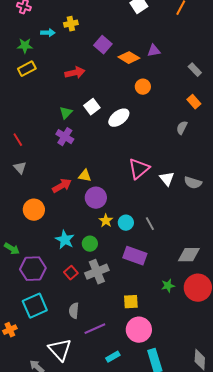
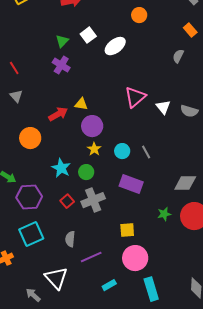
yellow star: (106, 221) -> (94, 149), moved

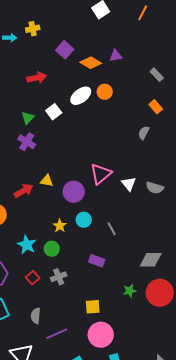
white ellipse: (115, 46) -> (81, 96), moved
purple circle: (92, 126) -> (74, 192), moved
cyan circle: (122, 151) -> (84, 220), moved
purple rectangle: (131, 184) -> (97, 261), size x0.7
gray cross: (93, 200) -> (59, 277), size x0.7

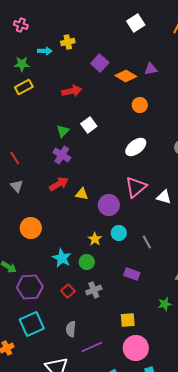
white ellipse: (81, 96) -> (136, 147), moved
white triangle: (129, 184) -> (164, 197), turned -35
red arrow: (24, 191) -> (59, 184), moved

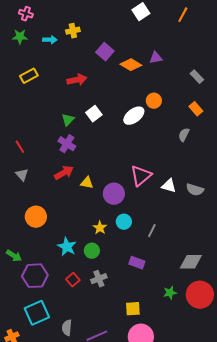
green star: (22, 64) -> (20, 37), moved
orange circle: (140, 105) -> (154, 101), moved
white ellipse: (136, 147) -> (134, 116), moved
gray line: (147, 242) -> (152, 231), turned 56
gray semicircle: (71, 329) -> (67, 328), moved

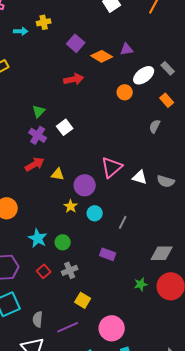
red arrow: (77, 80) -> (74, 79), moved
white square: (94, 114) -> (65, 127), moved
white ellipse: (134, 116) -> (144, 75), moved
yellow star: (100, 228) -> (71, 206), moved
yellow square: (133, 309) -> (83, 300), moved, turned 35

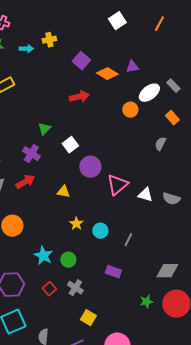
purple cross: (38, 135) -> (31, 154), moved
red arrow: (35, 164) -> (25, 182), moved
purple circle: (85, 185) -> (90, 167), moved
gray cross: (70, 270) -> (75, 288), turned -35

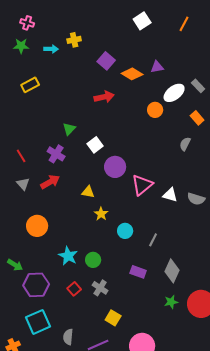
yellow star: (76, 224) -> (101, 214), moved
gray diamond: (167, 271) -> (172, 271), moved, turned -65

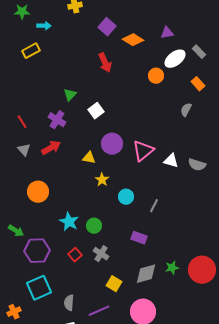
cyan arrow: (51, 49) -> (44, 26), moved
purple triangle: (157, 67) -> (167, 33), moved
red arrow: (104, 97) -> (105, 63), turned 78
purple circle: (115, 167) -> (112, 144), moved
gray diamond: (172, 271) -> (146, 274), moved, turned 50

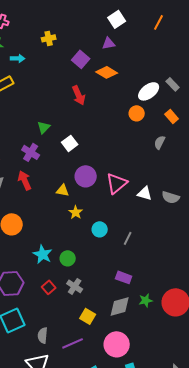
purple triangle: (167, 33) -> (109, 43), moved
orange circle: (156, 76) -> (137, 113), moved
red arrow: (51, 148) -> (25, 180), turned -84
purple rectangle: (139, 238) -> (124, 277), moved

